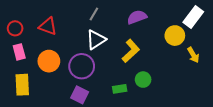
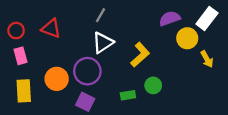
purple semicircle: (137, 17) -> (170, 18), moved
orange circle: (49, 61) -> (57, 79), moved

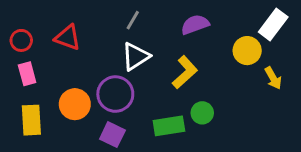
purple semicircle: (170, 18) -> (195, 25), moved
green rectangle: (128, 95) -> (169, 126), size x1.5

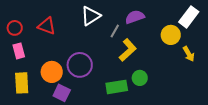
gray line: (133, 20) -> (115, 31), moved
white triangle: (136, 56) -> (91, 16), moved
purple square: (112, 135) -> (62, 93), moved

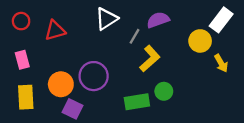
red triangle: (47, 26) -> (55, 30), turned -36
red circle: (15, 28) -> (21, 21), moved

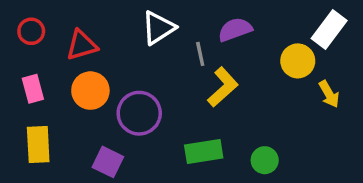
gray line: (135, 36) -> (200, 54), turned -42
orange circle: (61, 84) -> (90, 91), moved
green circle: (164, 91) -> (265, 160), moved

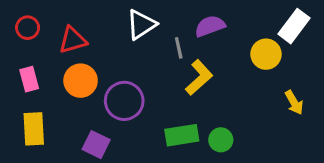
yellow arrow: (329, 94) -> (294, 102), moved
green circle: (265, 160) -> (221, 140), moved

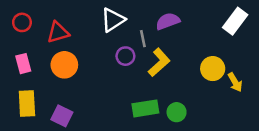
yellow circle: (266, 54) -> (213, 69), moved
purple circle: (124, 101) -> (125, 56), moved, size x0.6
purple square: (96, 145) -> (62, 116), moved

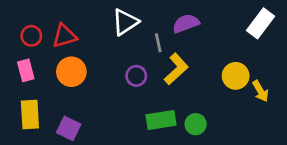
red circle: (22, 22) -> (31, 36), moved
purple circle: (125, 56) -> (136, 76), moved

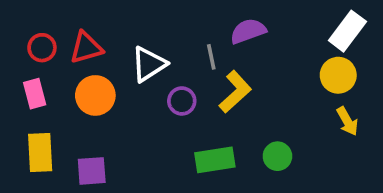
white triangle: (125, 22) -> (149, 64), moved
yellow circle: (236, 76) -> (338, 75), moved
green circle: (196, 124) -> (277, 156), moved
purple square: (69, 128) -> (92, 171), turned -30

